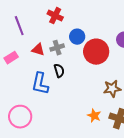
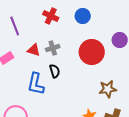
blue circle: (77, 37) -> (83, 16), moved

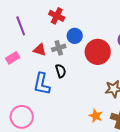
blue circle: (83, 16) -> (75, 36), moved

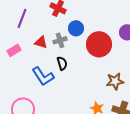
purple line: (21, 26) -> (22, 18), turned 42
blue L-shape: (42, 84) -> (43, 76), turned -45

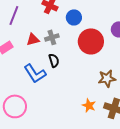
blue circle: (76, 28) -> (74, 17), moved
red triangle: (41, 42) -> (33, 39), turned -32

